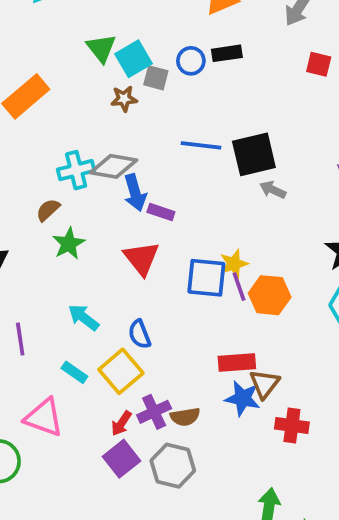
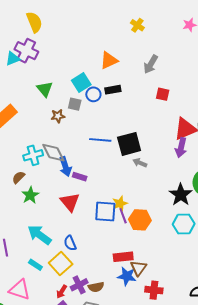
cyan square: (134, 59) -> (81, 82), moved
gray diamond: (114, 166) -> (53, 153), turned 55
cyan arrow: (84, 317) -> (40, 235), size x1.4

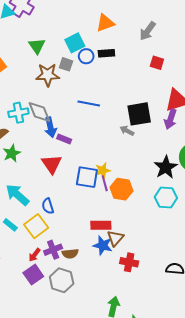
brown star: (58, 116) -> (48, 75), size x1.6
black square: (129, 144) -> (139, 114), moved

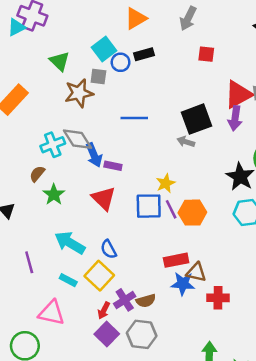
yellow star: (103, 170) -> (166, 183), moved
brown triangle: (115, 238) -> (196, 272), turned -48

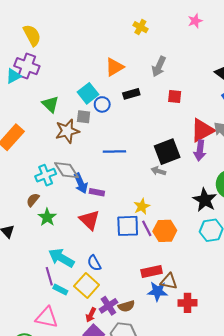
black rectangle: (144, 54) -> (131, 94), moved
purple line: (29, 262) -> (49, 276), moved

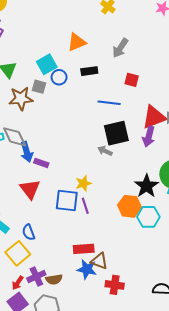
blue line: (114, 151) -> (109, 103), moved
orange hexagon: (165, 231) -> (129, 206), moved

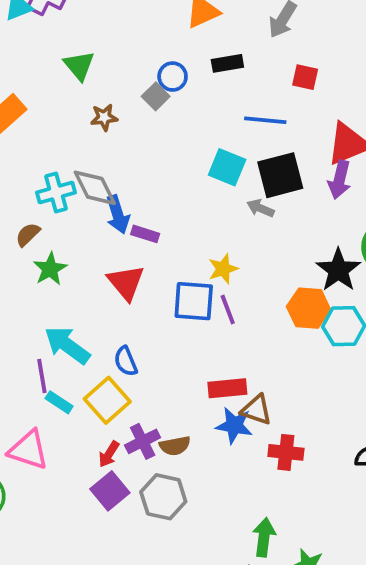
cyan square: (47, 64) -> (227, 167), moved, turned -36
gray square: (39, 87) -> (156, 96), moved, turned 32
brown star: (21, 98) -> (104, 117), size x0.6

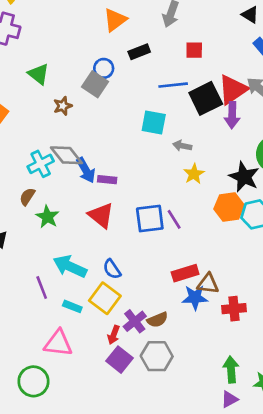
gray square: (156, 96) -> (95, 84), size x1.4
black square: (280, 175) -> (206, 98), moved
yellow star: (223, 269) -> (194, 174), moved
purple line: (42, 376) -> (42, 288), moved

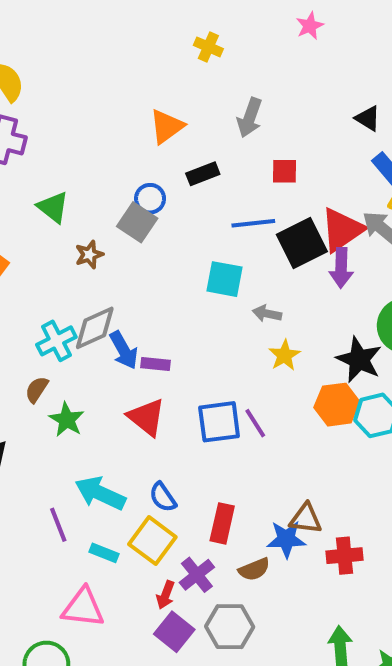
gray diamond: (66, 155) -> (95, 328), turned -76
red rectangle: (185, 273) -> (222, 523), moved, turned -60
brown semicircle: (157, 320) -> (254, 569), moved

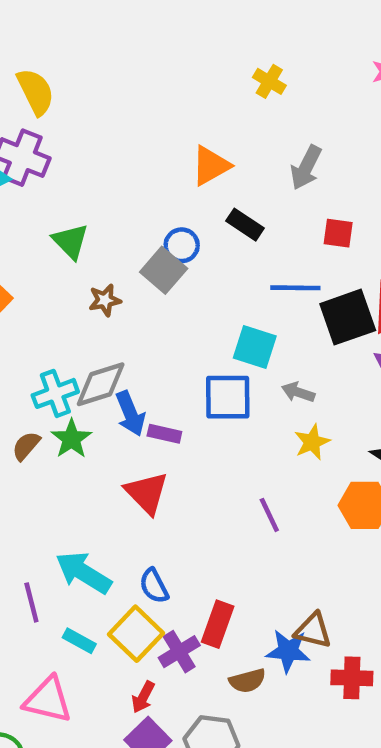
black rectangle: (203, 174) -> (245, 225), turned 48
green star: (67, 420) -> (71, 439), moved
blue square: (219, 422) -> (228, 397), moved
purple cross: (197, 575) -> (179, 652), moved

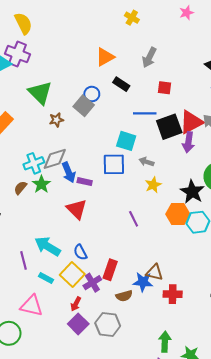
green triangle: (70, 241) -> (40, 93), size x1.4

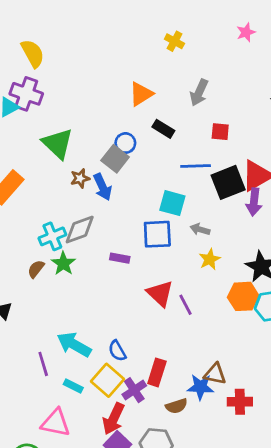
blue arrow: (69, 172) -> (103, 187), moved
red triangle: (77, 209) -> (160, 293), moved
red arrow: (76, 304) -> (113, 419), size x1.6

